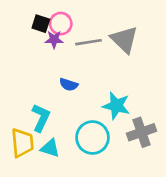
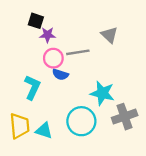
pink circle: (61, 24) -> (53, 58), moved
gray triangle: (124, 39) -> (109, 35), size x0.7
gray line: (88, 42) -> (78, 52), moved
cyan L-shape: (41, 118) -> (32, 87), moved

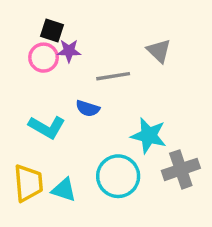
pink circle: (53, 58) -> (44, 58), moved
cyan L-shape: (32, 87) -> (47, 127), turned 95

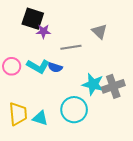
black square: (52, 30) -> (33, 19), size x1.5
pink circle: (44, 58) -> (12, 66), moved
cyan L-shape: (47, 127) -> (38, 66), moved
gray cross: (181, 169) -> (113, 86), moved

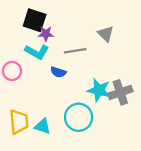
cyan L-shape: (38, 66) -> (37, 52), moved

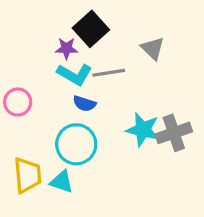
black square: (35, 20) -> (91, 29), moved, turned 30
cyan L-shape: (37, 52) -> (75, 74), moved
cyan circle: (79, 117) -> (76, 144), moved

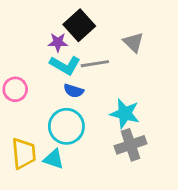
gray cross: (174, 133) -> (131, 145), moved

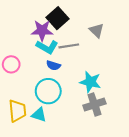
purple star: (58, 42) -> (42, 30), size x1.5

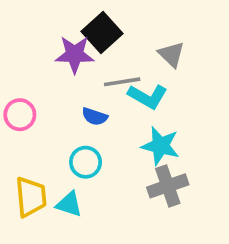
cyan L-shape: (47, 47) -> (148, 96), moved
cyan circle: (48, 91) -> (86, 162), size x0.7

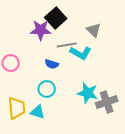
cyan star: (160, 146) -> (88, 93), moved
gray cross: (168, 186) -> (107, 102), moved

